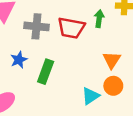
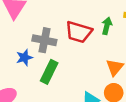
gray cross: (36, 26) -> (44, 40), moved

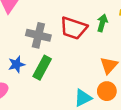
blue star: (24, 58) -> (16, 64), moved

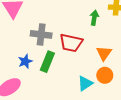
red trapezoid: (73, 28) -> (71, 43), moved

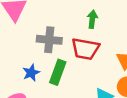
green arrow: (94, 18) -> (92, 19), moved

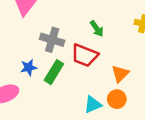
green arrow: (92, 19) -> (97, 29), turned 126

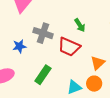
blue star: (29, 67) -> (19, 46), moved
green rectangle: (54, 72) -> (43, 75), moved

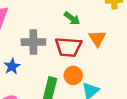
orange triangle: (98, 63) -> (97, 38), moved
orange circle: (94, 84) -> (73, 75), moved

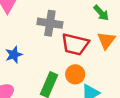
green arrow: (72, 18) -> (101, 13), moved
gray cross: (33, 42) -> (50, 23), moved

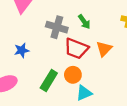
green arrow: (101, 13) -> (84, 22), moved

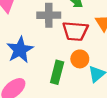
blue star: (22, 50) -> (20, 50), size x1.6

